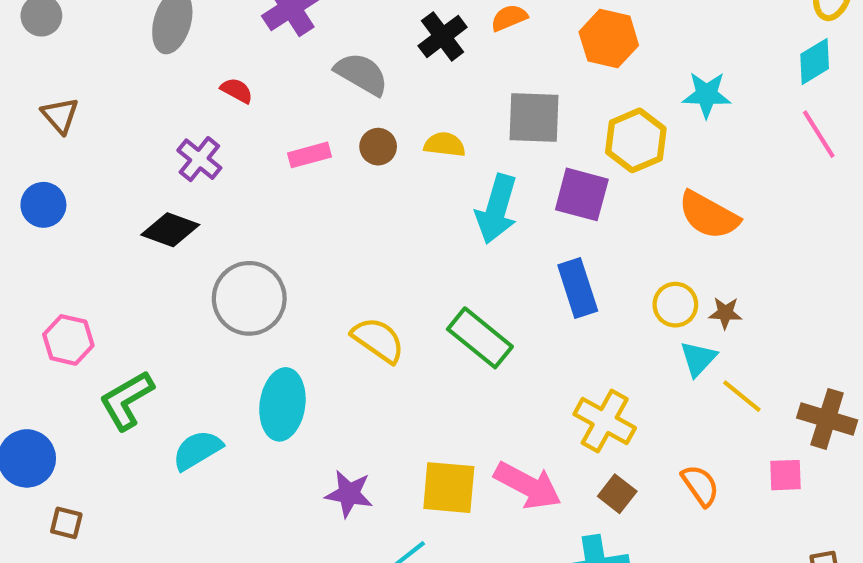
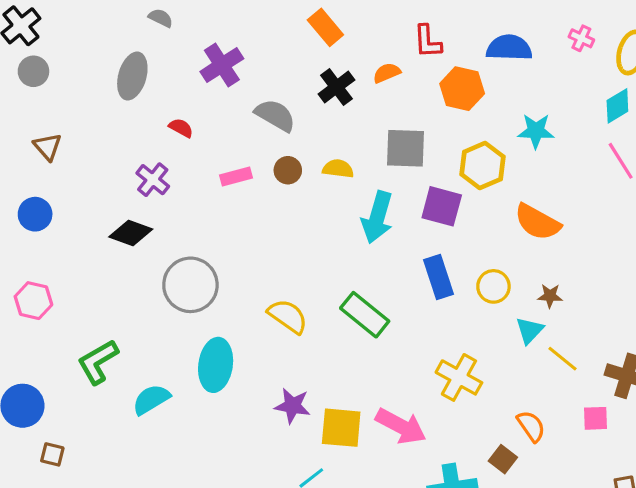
yellow circle: (675, 305) -> (493, 286), moved
pink hexagon: (68, 340) -> (33, 301), moved
purple star: (349, 494) -> (293, 406), moved
brown square: (617, 494) -> (503, 459), moved

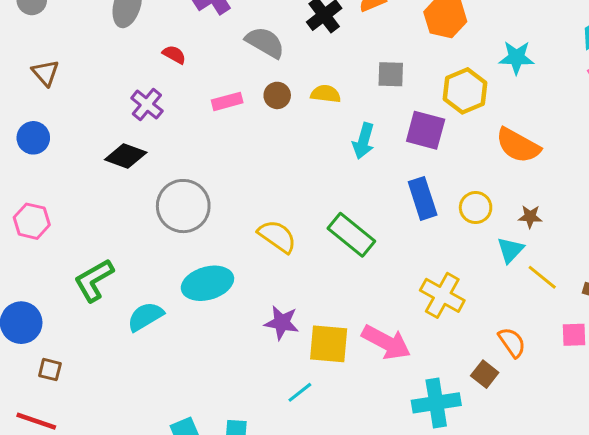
gray square: (406, 148) -> (391, 74), size x0.7
cyan arrow: (377, 217) -> (363, 141), size x0.7
cyan ellipse: (216, 365) -> (207, 283), turned 66

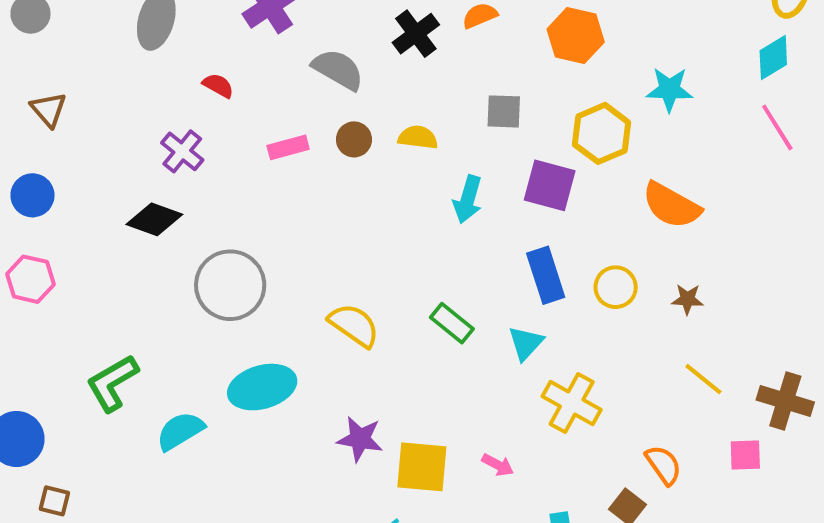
pink hexagon: (32, 221) -> (30, 279), moved
green rectangle: (351, 235) -> (452, 323), size x0.7
cyan triangle: (510, 250) -> (526, 343), moved
pink arrow: (386, 342) -> (498, 465), size x0.5

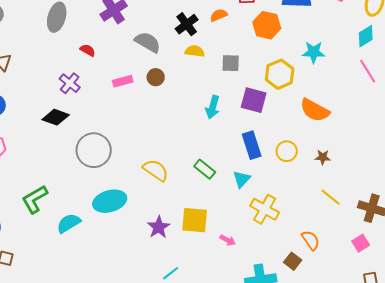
yellow semicircle: (418, 137) -> (195, 51), moved
purple star: (360, 439) -> (159, 227), turned 30
pink square: (745, 455) -> (361, 243), moved, turned -30
yellow square: (422, 467) -> (195, 220), moved

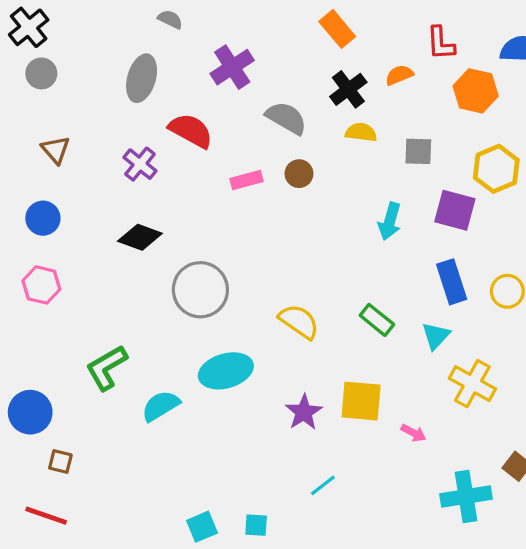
red semicircle: (88, 50) -> (191, 131), size x1.8
purple cross: (70, 83) -> (140, 164), moved

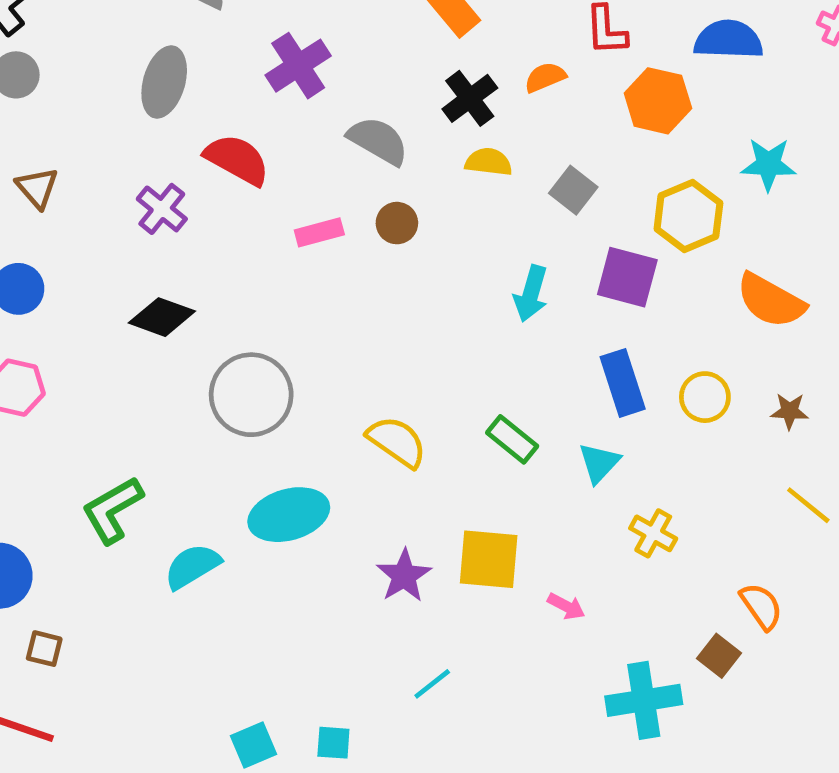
gray square: (418, 151) -> (573, 190), turned 36
yellow cross: (472, 384) -> (653, 533), size x0.7

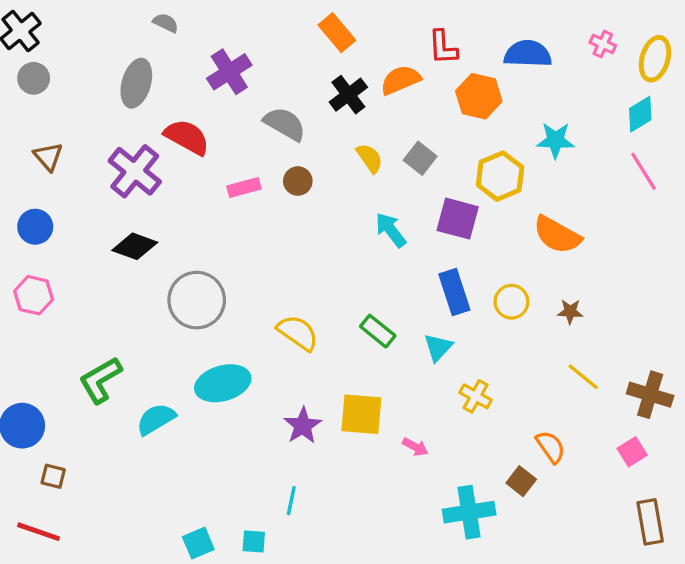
orange semicircle: (545, 77) -> (401, 80), size x1.4
yellow semicircle: (489, 162) -> (370, 158), moved, turned 48
purple cross: (162, 209) -> (135, 171), size x1.5
cyan arrow: (531, 294) -> (391, 230), turned 126
cyan line: (432, 684) -> (291, 501), moved, turned -40

